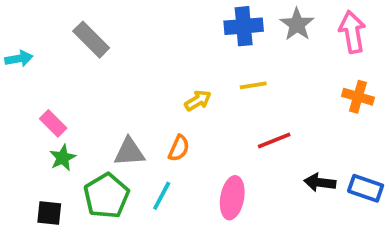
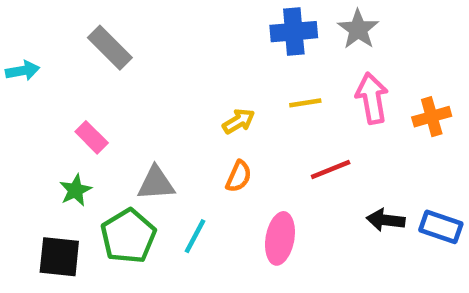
pink arrow: (352, 32) -> (372, 98), moved
orange cross: (358, 97) -> (432, 117), turned -32
pink rectangle: (53, 123) -> (92, 137), moved
orange semicircle: (179, 148) -> (239, 176), moved
black square: (49, 213) -> (59, 257), size x1.4

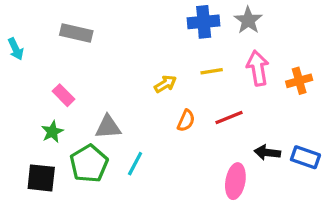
gray rectangle: (110, 48) -> (76, 33), turned -32
cyan arrow: (23, 71) -> (16, 49), turned 75
orange semicircle: (239, 176) -> (186, 121), moved
pink ellipse: (280, 238) -> (235, 181), moved

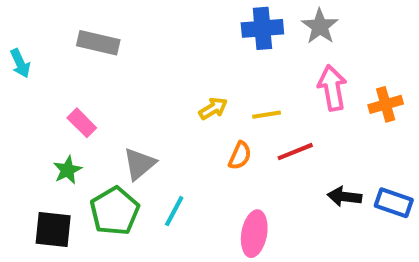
yellow line: (212, 71) -> (267, 115), moved
gray triangle: (108, 127) -> (139, 164), turned -36
pink ellipse: (235, 181) -> (254, 234), moved

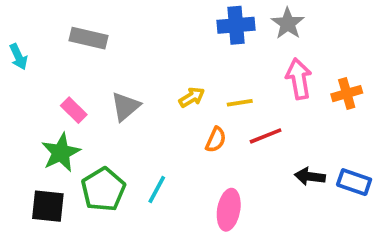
gray triangle: (139, 164) -> (125, 106), moved
green star: (67, 170) -> (61, 153), size x1.5

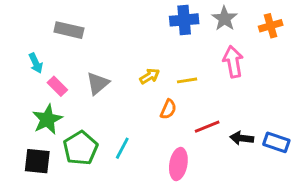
cyan arrow: (18, 57) -> (36, 63), moved
orange cross: (347, 94) -> (271, 26), moved
red line: (266, 136) -> (207, 127), moved

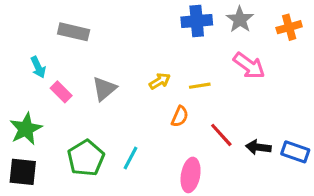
pink arrow: (233, 62) -> (249, 66), turned 136
green star: (47, 119) -> (26, 129), moved
red line: (207, 127) -> (221, 135), turned 70
black square: (37, 161) -> (23, 172), moved

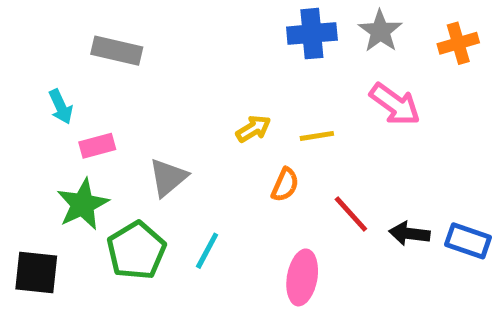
gray triangle: (104, 89) -> (168, 177), moved
pink rectangle: (61, 92) -> (97, 146), turned -60
green star: (26, 129) -> (83, 204), moved

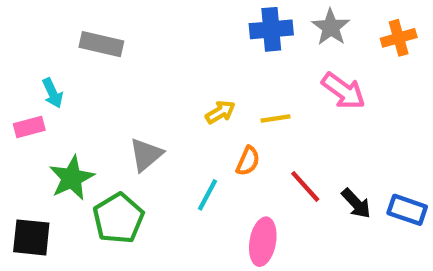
pink rectangle: (97, 146) -> (29, 127), moved
black arrow: (409, 234) -> (356, 203), turned -140
cyan line: (207, 251) -> (208, 195), moved

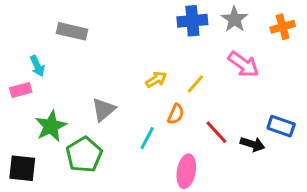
yellow line: (276, 119) -> (195, 84), turned -40
black arrow: (356, 203) -> (253, 144), turned -30
blue rectangle: (407, 210) -> (281, 126), moved

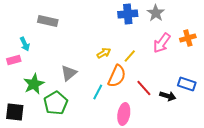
orange cross: (283, 27) -> (188, 38), moved
pink arrow: (243, 64) -> (162, 43), turned 90
orange semicircle: (176, 114) -> (117, 76), size x1.6

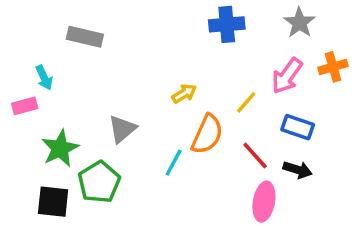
gray star: (156, 13) -> (299, 23), moved
yellow line: (130, 56) -> (246, 102), moved
blue rectangle: (187, 84) -> (298, 127), moved
black square: (15, 112) -> (53, 202), moved
pink ellipse: (124, 114) -> (264, 202), moved

